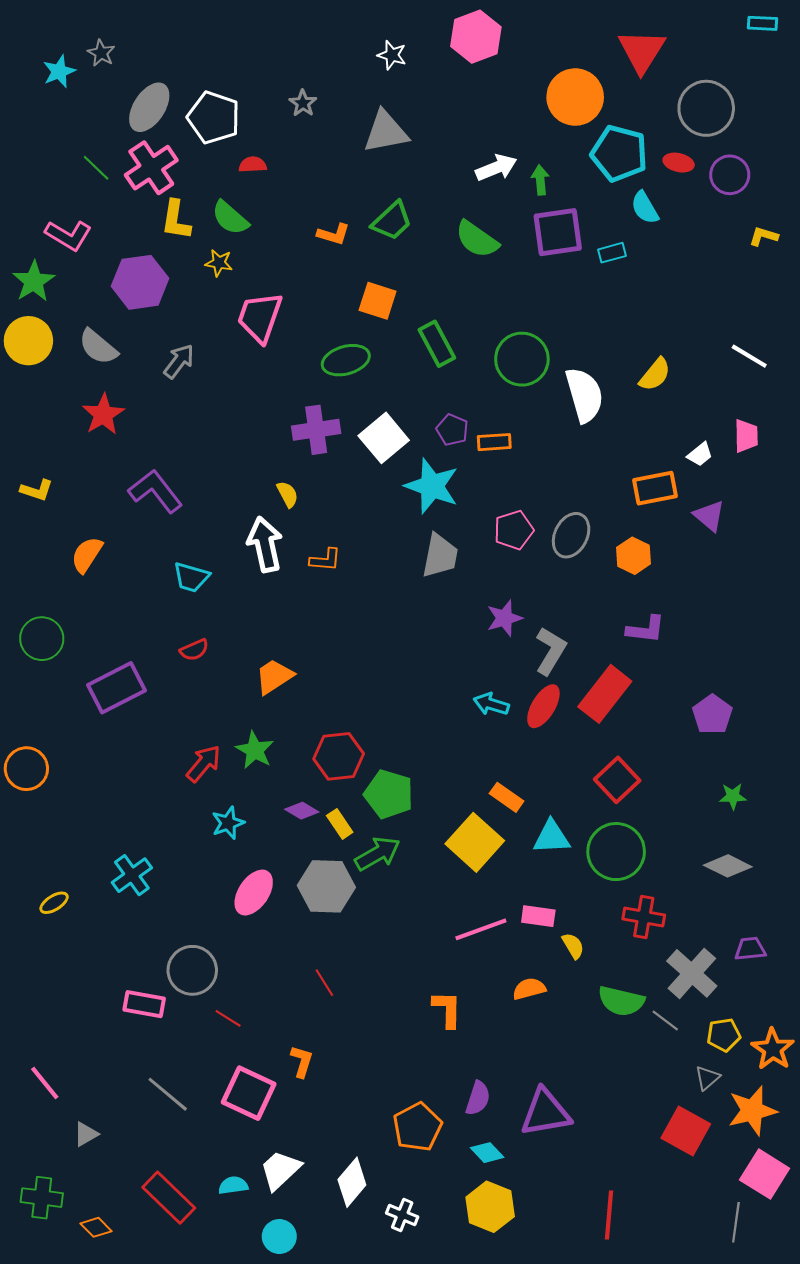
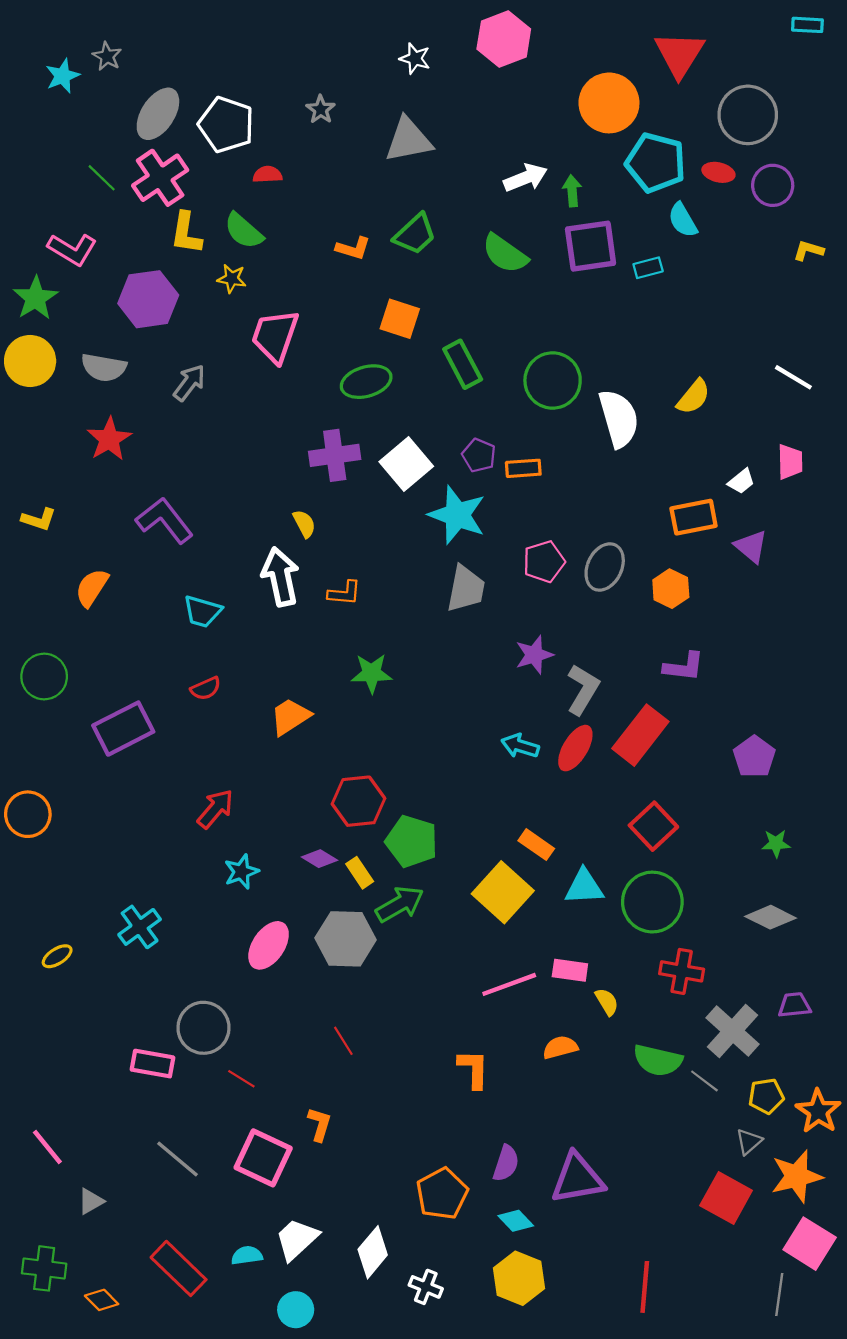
gray semicircle: (98, 347) -> (104, 368), turned -30
green star: (255, 750) -> (372, 673), moved, turned -30

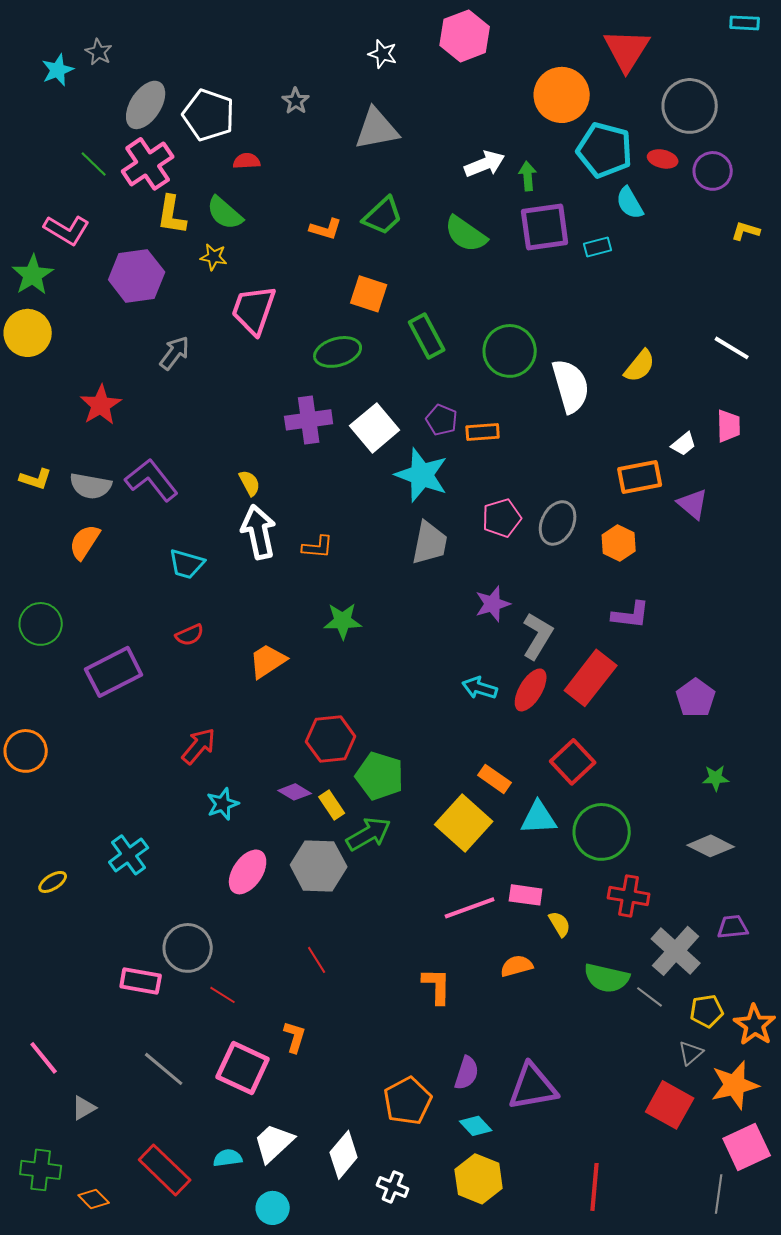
gray semicircle: (104, 368) -> (91, 486), moved
yellow semicircle: (304, 524) -> (250, 483), moved
red square: (653, 826) -> (573, 762), moved
pink square: (810, 1244) -> (747, 1147), turned 33

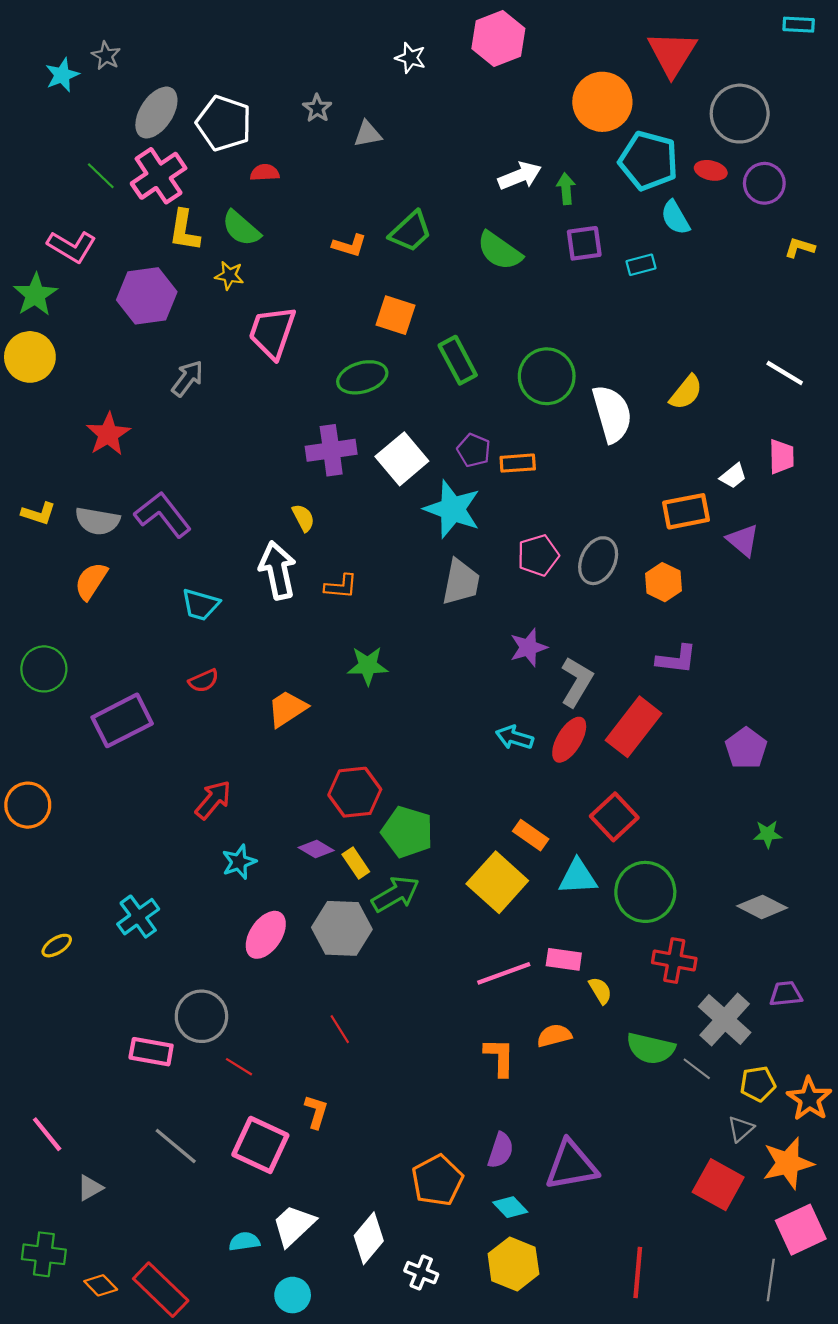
gray triangle: (377, 129) -> (368, 134), moved, size x0.6
purple square: (545, 227) -> (584, 243), size x0.7
yellow semicircle: (250, 483) -> (303, 518), moved
orange L-shape: (437, 986) -> (499, 1057), moved
red rectangle: (165, 1170) -> (161, 1290), moved

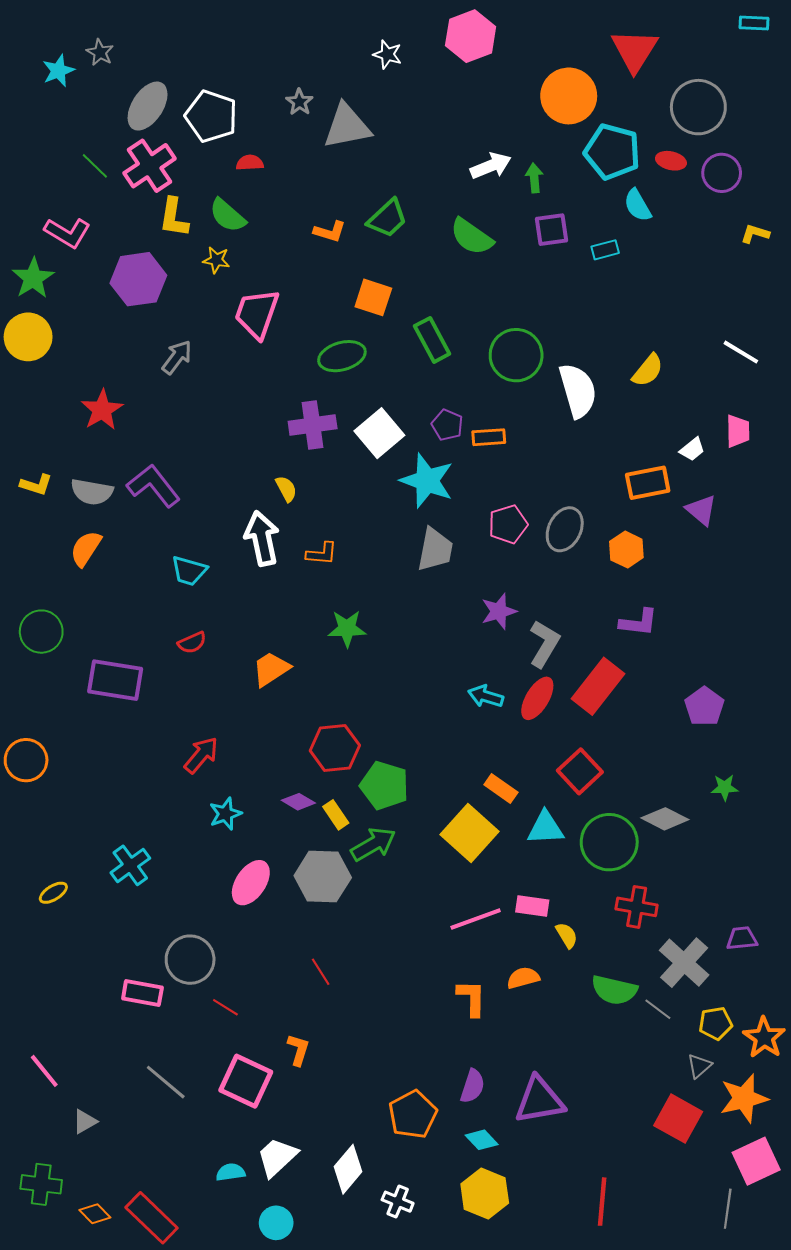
gray triangle: (368, 134) -> (347, 126), size x1.8
purple rectangle: (122, 720) -> (115, 680), turned 36
gray diamond: (762, 907) -> (665, 819), moved

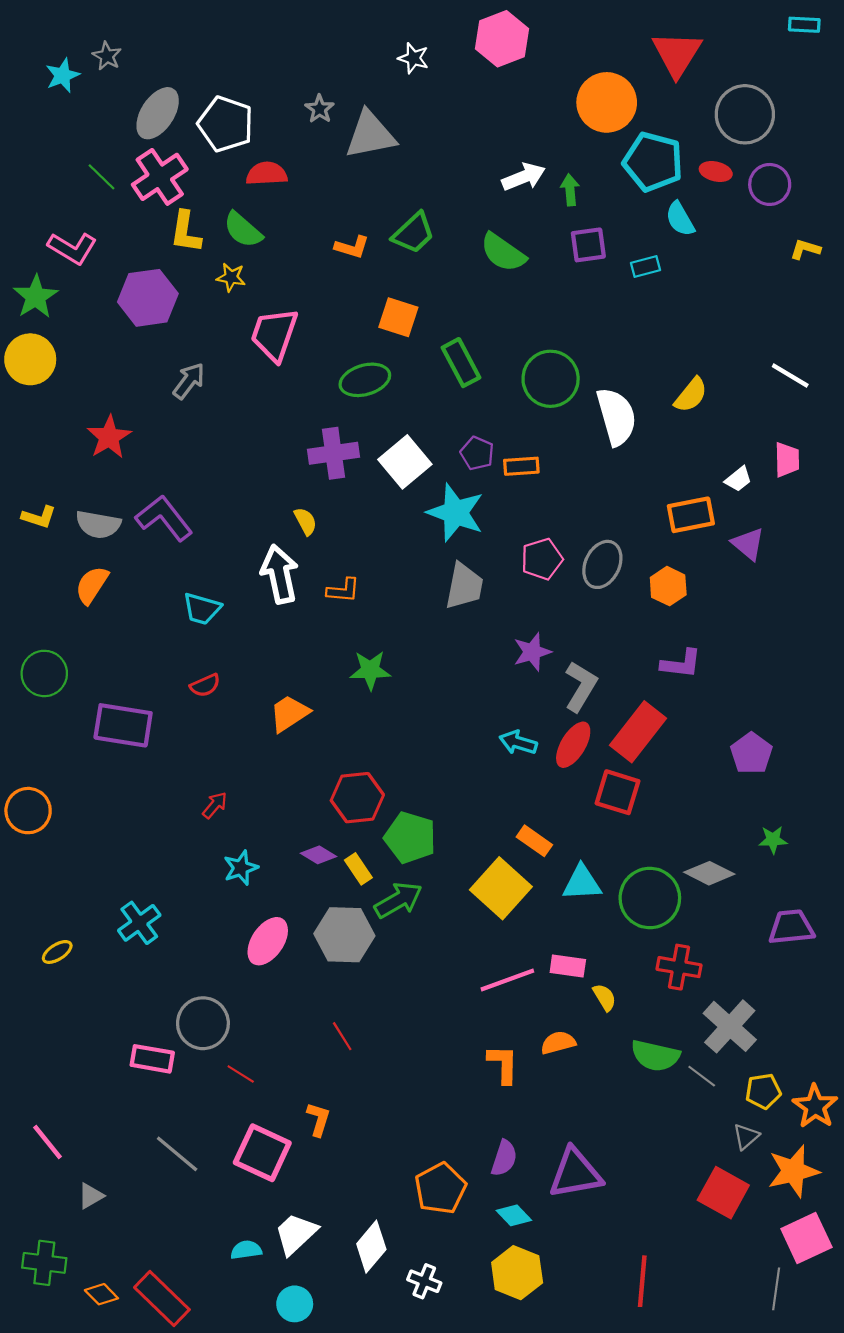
red semicircle: (250, 163) -> (267, 174), size x1.4
red arrow: (201, 755) -> (215, 805), size x0.7
red square: (580, 771) -> (617, 792), moved, turned -30
purple trapezoid: (742, 938) -> (791, 927), moved, size x1.4

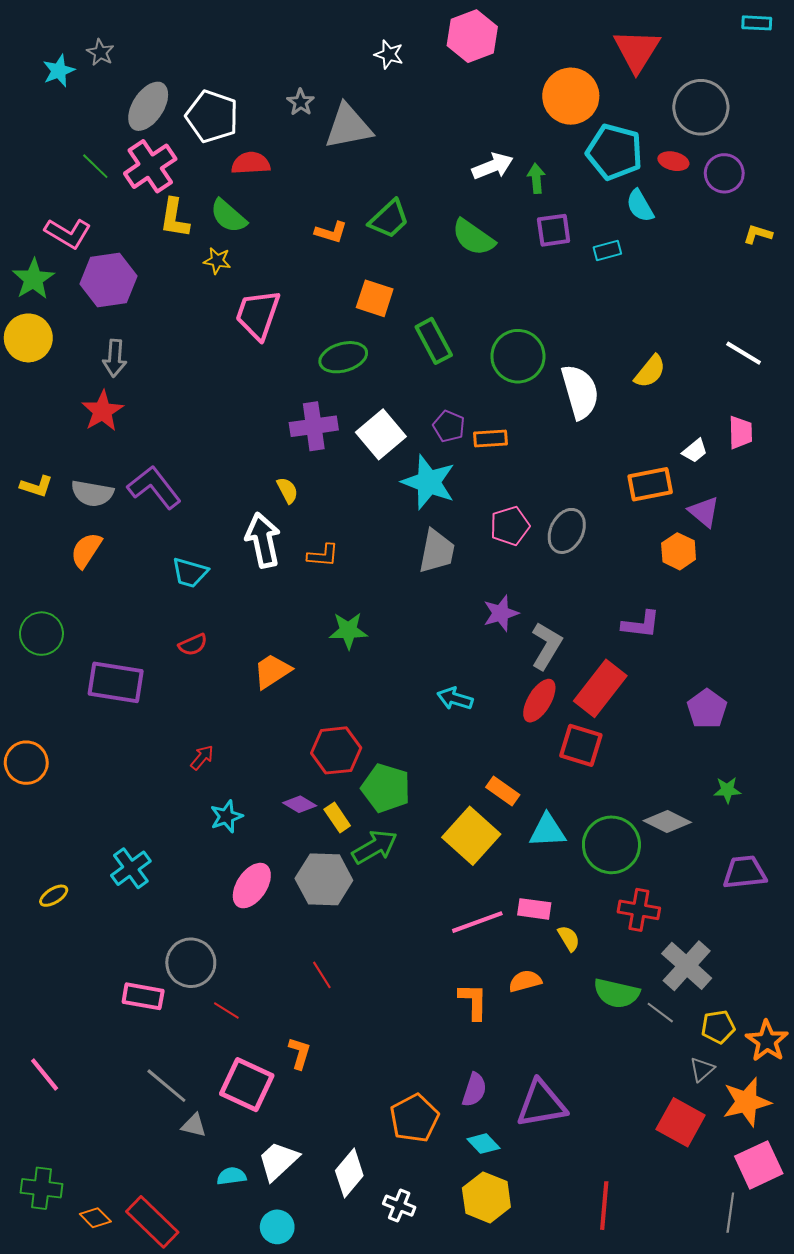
purple hexagon: (148, 298) -> (109, 280), moved
gray arrow: (189, 381) -> (115, 358), moved, turned 147
orange hexagon: (668, 586) -> (679, 551), moved
cyan arrow: (518, 743) -> (455, 699), moved
gray triangle: (91, 1196) -> (194, 1125), moved, turned 44

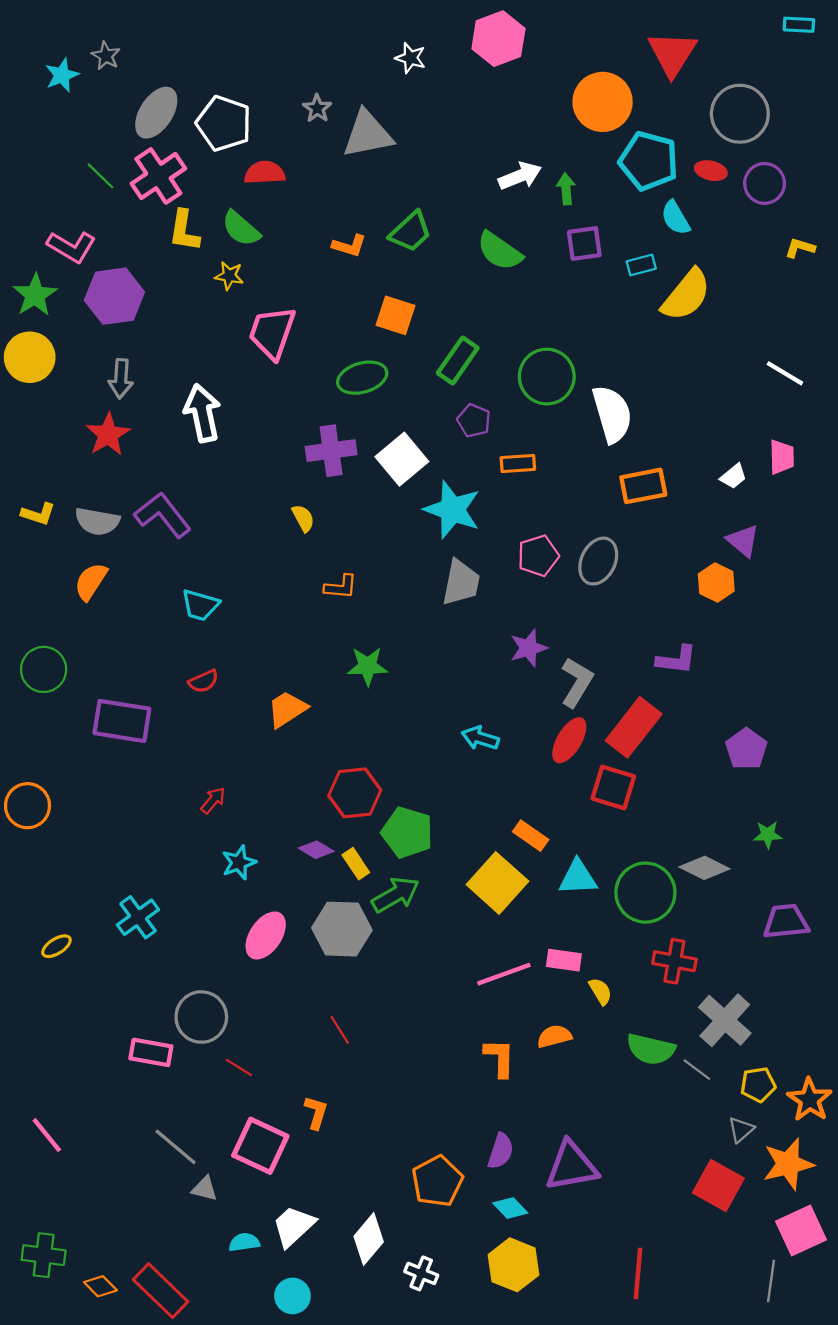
green rectangle: (434, 341) -> (458, 360), turned 63
yellow semicircle: (650, 371) -> (686, 295), moved, size x1.5
purple pentagon: (449, 426) -> (474, 421), moved
orange rectangle: (650, 484) -> (643, 486), moved
white arrow: (263, 540) -> (202, 413), moved

